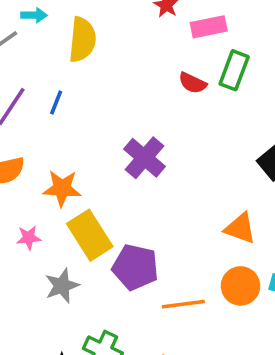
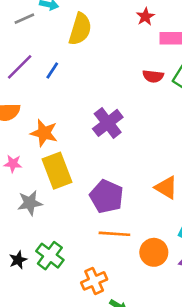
red semicircle: (193, 83) -> (153, 76), turned -30
purple pentagon: (135, 267) -> (107, 196), moved
orange circle: (241, 286) -> (154, 252), moved

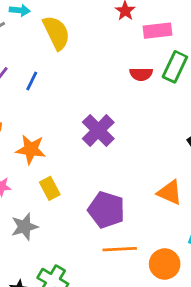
yellow semicircle: (80, 29) -> (56, 33), turned -36
yellow rectangle: (57, 171) -> (50, 188), size x0.6

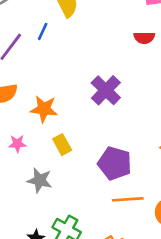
blue line: (32, 81) -> (43, 31), moved
gray star: (25, 227) -> (40, 180), turned 30

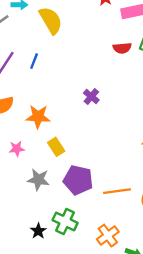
blue line: (43, 31) -> (34, 61), moved
purple cross: (106, 90) -> (91, 97), size x0.6
purple pentagon: (115, 163) -> (78, 180), moved

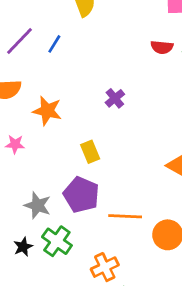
yellow rectangle: (56, 147) -> (90, 152), moved
gray star: (38, 180) -> (38, 205), moved

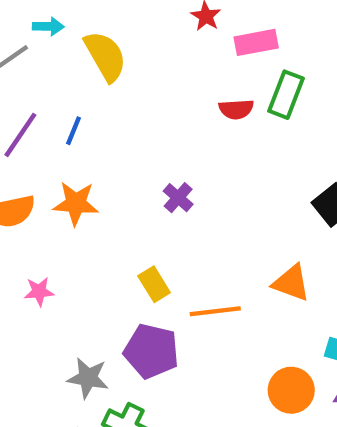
orange star: (47, 111) -> (76, 203), moved
orange line: (125, 216) -> (215, 311), moved

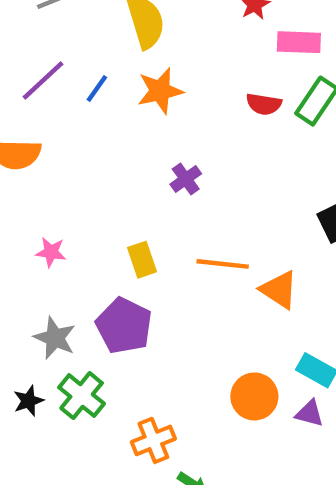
orange star: (76, 203) -> (160, 91), moved, turned -30
pink star: (39, 291) -> (51, 252), moved
orange line: (215, 311) -> (223, 264), moved

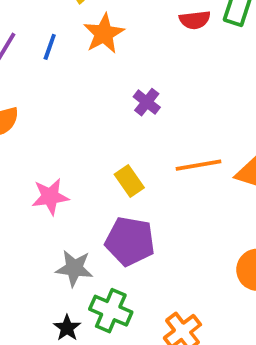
pink star: (51, 252) -> (50, 197), size x1.4

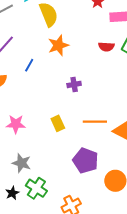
blue line: (50, 47) -> (29, 65), moved
purple cross: (147, 102) -> (74, 84), turned 32
purple pentagon: (130, 241) -> (86, 161), moved

